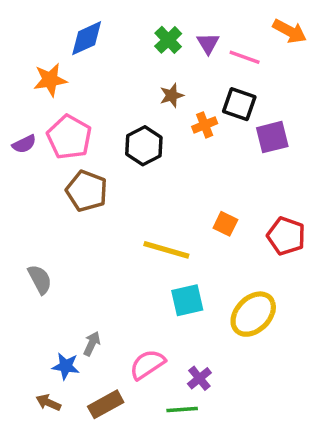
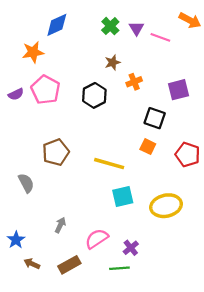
black square: (239, 104) -> (155, 118), moved
brown pentagon: (87, 191) -> (56, 152), moved, turned 30
yellow ellipse: (253, 314) -> (166, 206), turned 32
blue star: (66, 366) -> (16, 240), moved, turned 30

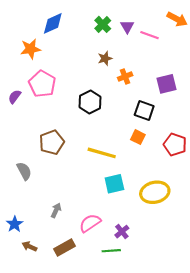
purple semicircle: (16, 94) -> (15, 97), moved, turned 152
black hexagon: (94, 95) -> (90, 102), moved

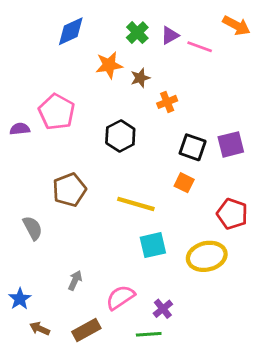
purple triangle: (127, 27) -> (170, 35), turned 32
orange star: (31, 49) -> (109, 65), moved
purple square: (166, 84) -> (231, 144), moved
purple semicircle: (15, 97) -> (20, 129), turned 48
red pentagon: (175, 144) -> (232, 214), moved

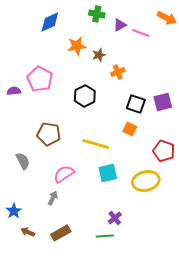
green cross: (137, 33) -> (97, 14), moved, turned -35
brown pentagon: (69, 190) -> (49, 134), turned 30
pink semicircle: (120, 297) -> (64, 174), moved

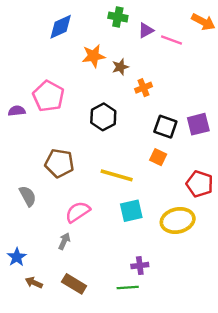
purple cross: (115, 218) -> (140, 266), turned 32
brown rectangle: (61, 233) -> (74, 284), turned 60

